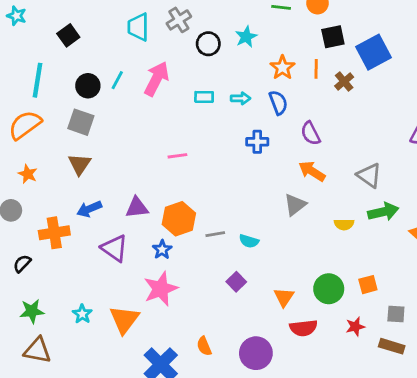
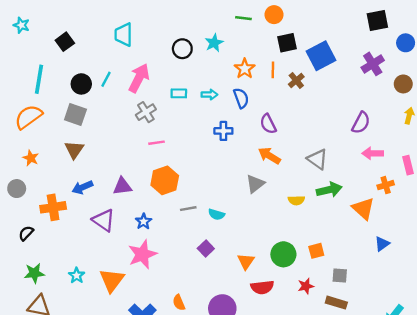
gray cross: (179, 20) -> (146, 112), moved
orange hexagon: (179, 219) -> (165, 180), moved

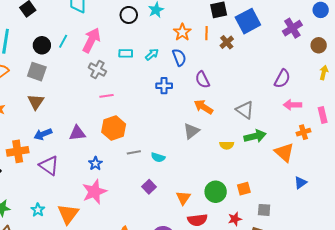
cyan arrow: (209, 95) -> (152, 54), turned -40
gray cross: (146, 112) -> (97, 70), turned -30
purple triangle: (104, 220) -> (49, 165), moved

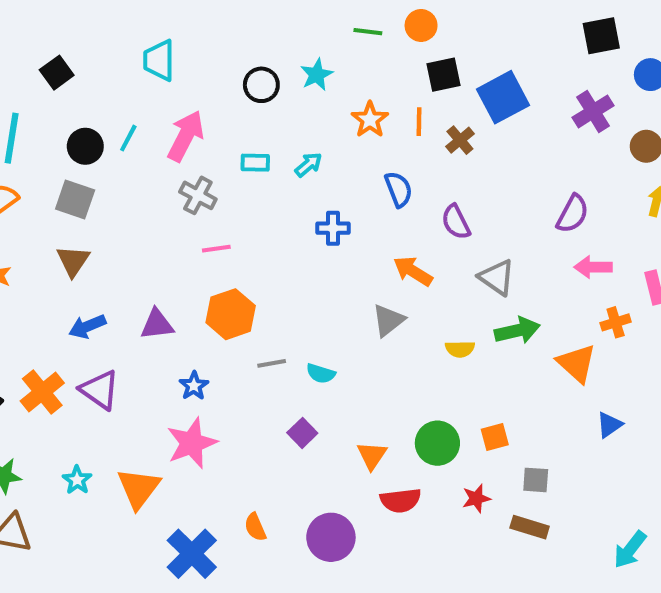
blue semicircle: (179, 57) -> (399, 189), moved
purple semicircle: (202, 80) -> (456, 222), moved
orange cross: (18, 151) -> (42, 392), moved, turned -30

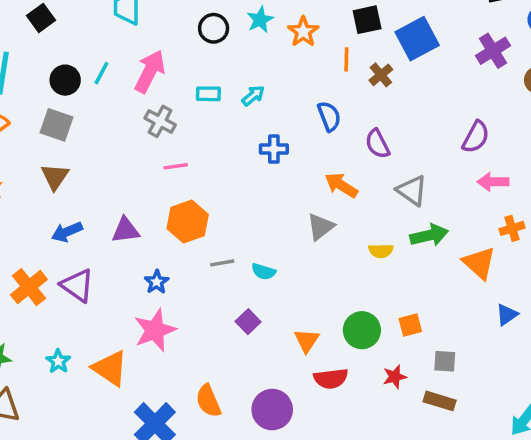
orange star: (370, 120) -> (303, 32), moved
orange triangle: (139, 488) -> (110, 368), turned -33
orange semicircle: (255, 527) -> (208, 401), size x1.4

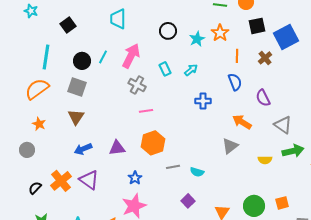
cyan star: (260, 20) -> (197, 39), moved
orange line: (346, 59) -> (237, 56), moved
cyan rectangle: (208, 94) -> (165, 69), turned 64

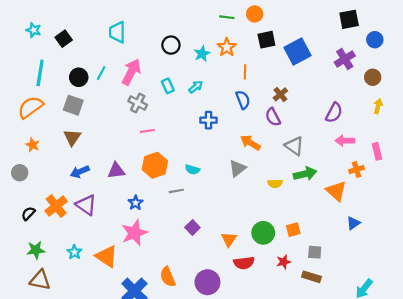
cyan star: (31, 11) -> (34, 30), moved
brown cross: (265, 58) -> (280, 94), moved
cyan semicircle: (197, 172) -> (192, 170), moved

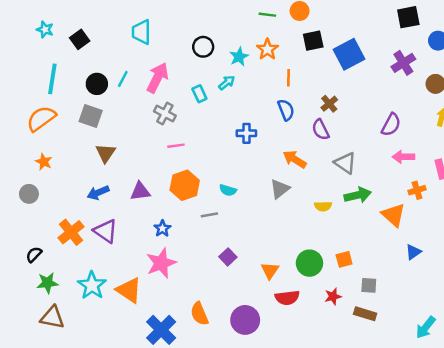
cyan arrow: (196, 87) -> (227, 83), moved
brown triangle: (72, 137) -> (106, 153), moved
black semicircle: (28, 214) -> (34, 254), moved
cyan star: (74, 252) -> (92, 285), size x1.6

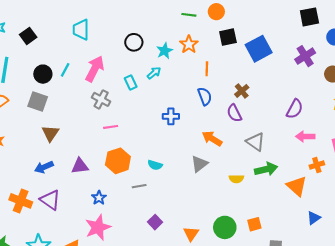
orange cross: (71, 232) -> (21, 201), turned -30

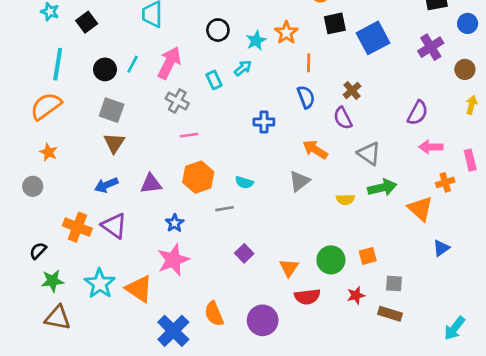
gray square: (38, 102) -> (112, 110), moved

